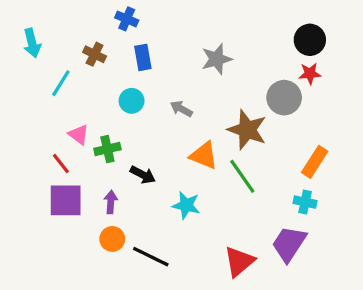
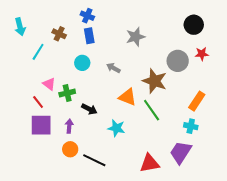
blue cross: (127, 19) -> (87, 16), moved
red star: (310, 74) -> (202, 54), moved
red triangle: (239, 261) -> (150, 163), turned 30

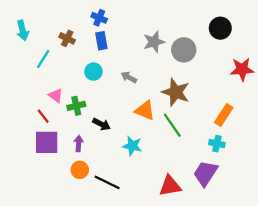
red star: (202, 54) -> (242, 69), moved, size x1.5
gray circle: (178, 61) -> (184, 50), moved

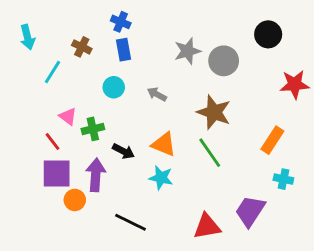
orange triangle: (145, 110) -> (164, 144), moved
purple arrow: (79, 144) -> (96, 175), size x1.6
cyan cross: (217, 144) -> (283, 179), moved
orange circle: (80, 170) -> (75, 200), moved

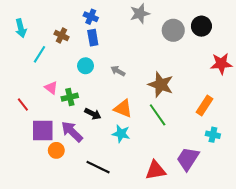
gray star: (187, 51) -> (140, 14), moved
gray circle: (224, 61) -> (173, 30), moved
red line: (52, 141) -> (23, 104), moved
purple arrow: (96, 175) -> (72, 132), turned -50

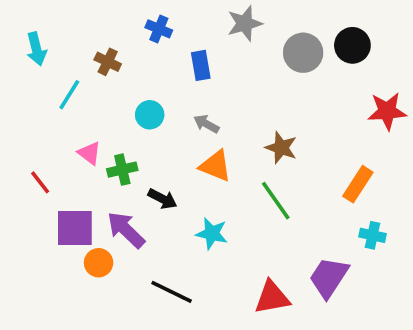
blue rectangle: (93, 38) -> (201, 65), moved
brown star: (161, 85) -> (281, 148), size x0.7
orange triangle: (123, 109) -> (215, 166), moved

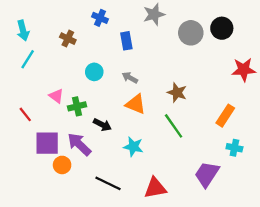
cyan line: (69, 95) -> (28, 59), moved
red triangle: (272, 297) -> (155, 188), moved

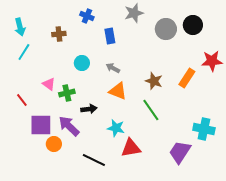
brown cross: (68, 39) -> (59, 34), turned -32
orange rectangle: (225, 116) -> (187, 78), moved
black arrow: (102, 125) -> (89, 109), turned -35
cyan cross: (234, 148) -> (204, 129), size x1.5
red triangle: (155, 188) -> (131, 148), moved

